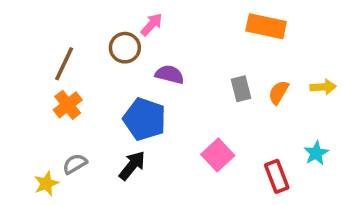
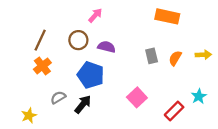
brown circle: (125, 48) -> (78, 40), moved
gray semicircle: (75, 164) -> (58, 97), moved
red rectangle: (277, 176) -> (174, 111), turned 66

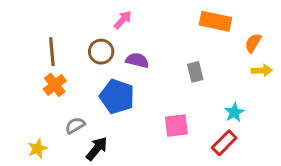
brown line: (40, 40) -> (52, 52), turned -30
orange semicircle: (175, 58) -> (253, 43), moved
cyan star: (199, 96) -> (234, 112), moved
pink square: (137, 97) -> (176, 125), turned 36
black arrow: (83, 104) -> (97, 149), moved

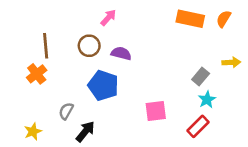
orange semicircle: (253, 43) -> (224, 19), moved
gray rectangle: (195, 72) -> (201, 76), moved, turned 54
orange cross: (55, 85) -> (37, 74), moved
gray semicircle: (75, 125) -> (66, 111), turned -30

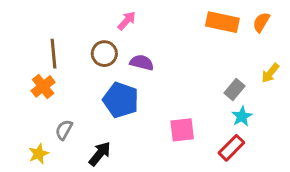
yellow arrow: (231, 62) -> (270, 73), turned 132
gray semicircle: (66, 111) -> (64, 130), moved

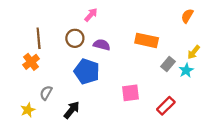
orange rectangle: (222, 22) -> (147, 40), moved
cyan star: (242, 116) -> (186, 70), moved

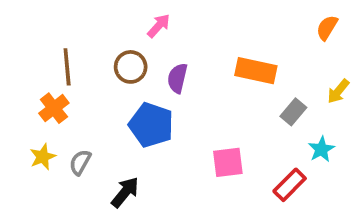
purple semicircle: (102, 45) -> (177, 78), turned -91
cyan star: (186, 70) -> (321, 149), moved
yellow star: (28, 110) -> (43, 157), moved

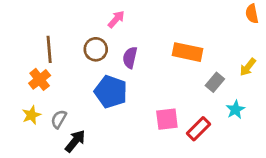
orange semicircle: (327, 28) -> (252, 14), moved, turned -42
red rectangle: (290, 185) -> (198, 129), moved
black arrow: (125, 192) -> (75, 141), moved

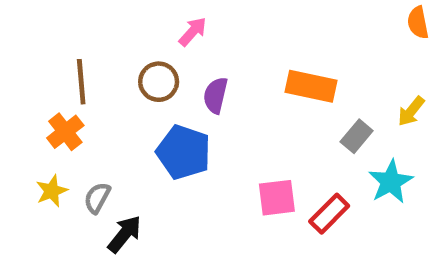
cyan star: (235, 110) -> (391, 182), size x1.4

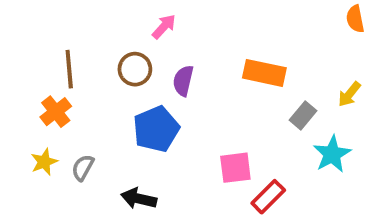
blue pentagon: (184, 152) -> (156, 129), turned 30
red rectangle: (329, 214) -> (268, 197), moved
black arrow: (124, 234) -> (139, 199), moved, turned -116

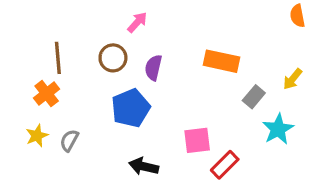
black arrow: (139, 199) -> (144, 166), moved

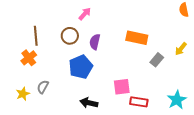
cyan star: (278, 129) -> (177, 100), moved
yellow star: (37, 136) -> (23, 94), moved
red rectangle: (225, 165) -> (139, 102), turned 54

